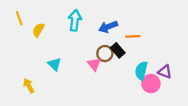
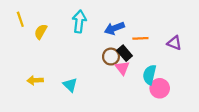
cyan triangle: (54, 64) -> (70, 85), moved
pink triangle: (94, 64) -> (122, 68), moved
purple triangle: (165, 72) -> (174, 43), moved
yellow arrow: (29, 86) -> (35, 80), moved, turned -64

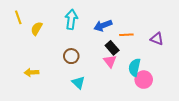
brown circle: (111, 57) -> (71, 56), moved
cyan triangle: (70, 85) -> (78, 83), moved

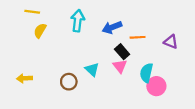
yellow line: (18, 17) -> (32, 12), moved, turned -64
brown circle: (71, 56) -> (69, 82), moved
yellow arrow: (31, 72) -> (24, 78), moved
cyan triangle: (78, 83) -> (92, 69), moved

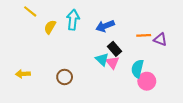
yellow line: (32, 12) -> (30, 11), turned 32
yellow semicircle: (40, 31) -> (50, 27), moved
orange line: (138, 37) -> (144, 35), moved
cyan triangle: (92, 69) -> (102, 59), moved

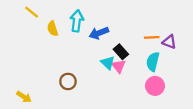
blue arrow: (105, 26) -> (99, 33), moved
yellow semicircle: (50, 27) -> (53, 29), turned -48
cyan semicircle: (137, 69) -> (153, 62), moved
yellow arrow: (23, 74) -> (24, 97), moved, turned -144

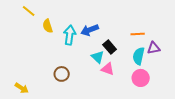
cyan arrow: (77, 21) -> (70, 35), moved
purple triangle: (169, 42) -> (154, 48), moved, turned -32
pink triangle: (119, 66) -> (108, 69), moved, turned -32

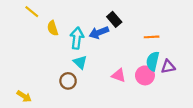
black rectangle: (110, 47) -> (114, 19), moved
purple triangle: (154, 48) -> (168, 67), moved
cyan triangle: (98, 57) -> (80, 62), moved
pink circle: (141, 78) -> (145, 75), moved

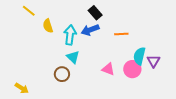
black rectangle: (114, 19) -> (95, 13), moved
orange line: (152, 37) -> (121, 34), moved
purple triangle: (168, 67) -> (153, 61), turned -48

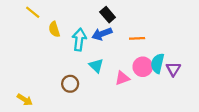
cyan triangle: (73, 57) -> (96, 66), moved
pink triangle: (108, 69) -> (122, 78), turned -40
pink circle: (132, 69) -> (143, 67), moved

